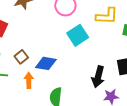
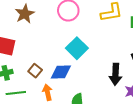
cyan square: (78, 35) -> (77, 48), moved

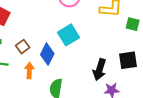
blue diamond: (61, 72) -> (47, 54), turned -75

